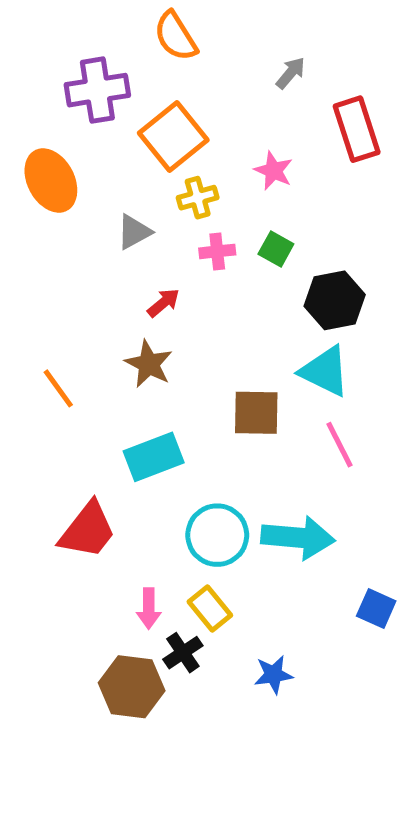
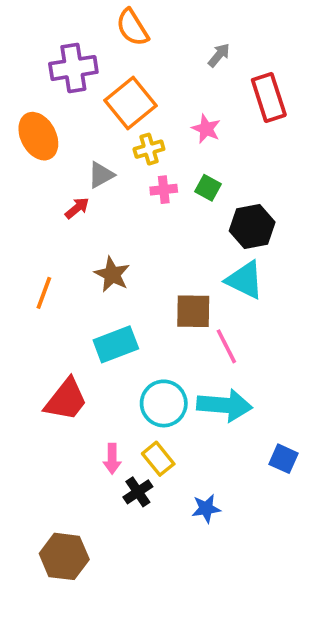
red arrow: (163, 303) -> (77, 208), moved
orange line: (58, 388) -> (44, 293), turned 56
pink line: (340, 445) -> (226, 346), moved
brown hexagon: (132, 687) -> (64, 556), moved

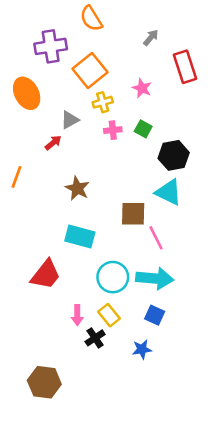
orange line: (44, 293) -> (16, 177), moved
cyan rectangle: (116, 344) -> (80, 237), turned 36
blue square: (284, 459) -> (155, 315), moved

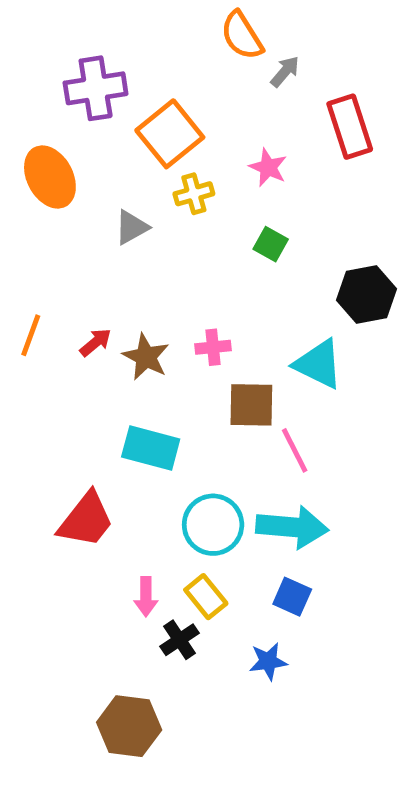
orange semicircle: (91, 19) -> (242, 36), moved
pink cross: (113, 130) -> (213, 347), moved
red arrow: (53, 143) -> (96, 342), moved
black hexagon: (174, 155) -> (366, 294), moved
brown hexagon: (44, 382) -> (129, 726), moved

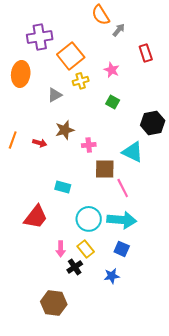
red rectangle: (350, 127) -> (146, 53), size x0.7
orange ellipse: (50, 177) -> (21, 74), turned 35
red arrow: (96, 342) -> (40, 143), turned 56
brown star: (146, 357) -> (65, 130), moved, turned 30
cyan rectangle: (151, 448) -> (63, 187), size x0.7

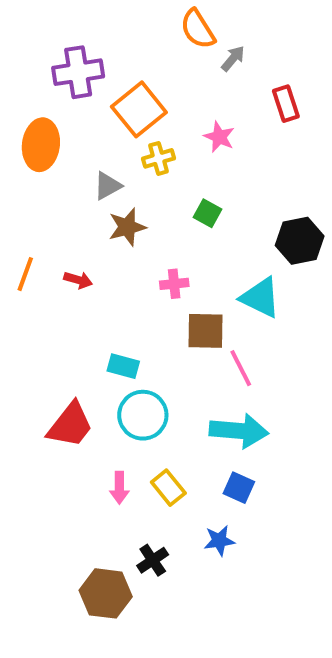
green square: (113, 102) -> (208, 213), moved
brown star: (65, 130) -> (127, 227), moved
cyan circle: (89, 219) -> (143, 415), moved
black cross: (75, 267) -> (153, 560), moved

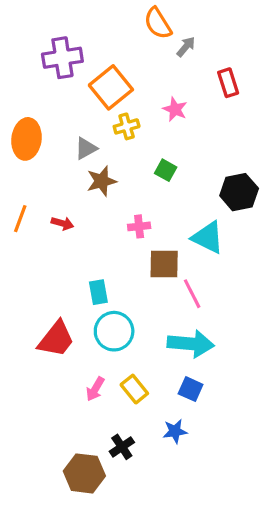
orange ellipse: (41, 145) -> (26, 139), moved
cyan rectangle: (123, 366) -> (98, 292), turned 65
pink arrow: (119, 488) -> (95, 389), turned 30

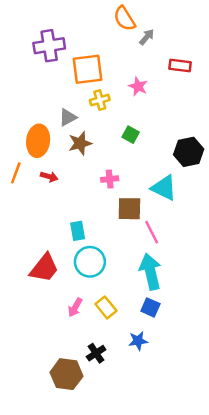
red rectangle: (228, 83) -> (180, 65), turned -65
orange square: (111, 87) -> (87, 69), turned 32
orange ellipse: (26, 139) -> (38, 141), moved
cyan arrow: (191, 344) -> (150, 272), turned -108

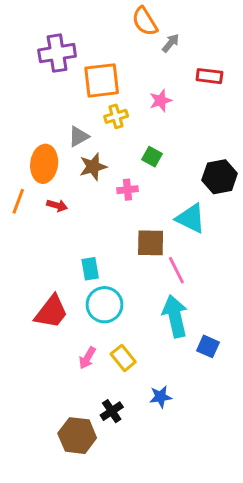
pink star: (138, 86) -> (161, 101), turned 30
pink cross: (110, 179) -> (128, 190), moved
blue square: (150, 307) -> (208, 346), moved

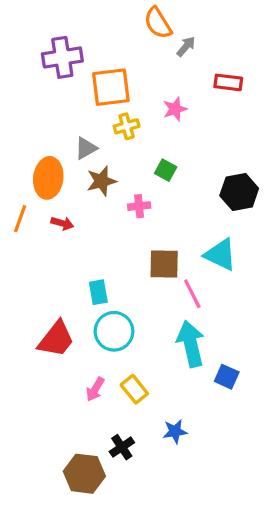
cyan triangle: (191, 218) -> (220, 255), moved

